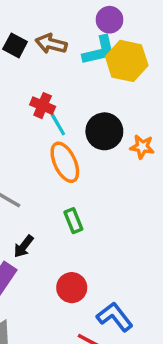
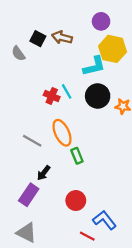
cyan L-shape: (99, 51) -> (94, 66), moved
red cross: (43, 106) -> (52, 96), moved
orange ellipse: (65, 162) -> (62, 133), moved

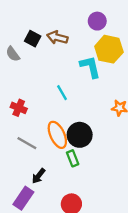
cyan L-shape: (94, 66) -> (90, 67), turned -90
red cross: (52, 96) -> (19, 108), moved
black circle: (98, 96) -> (80, 135), moved

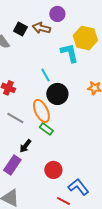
purple circle: (97, 21) -> (57, 14), moved
black circle: (80, 135) -> (57, 94), moved
green rectangle: (73, 158) -> (46, 129), moved, turned -32

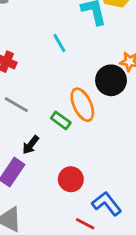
black circle: (57, 94) -> (111, 80), moved
orange ellipse: (41, 111) -> (82, 105), moved

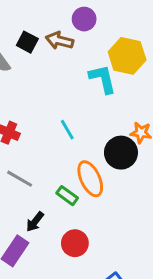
cyan line: (59, 43) -> (67, 130), moved
red circle: (71, 179) -> (75, 243), moved

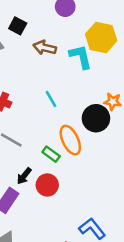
brown arrow: (60, 41) -> (45, 48), moved
red circle: (75, 243) -> (47, 185), moved

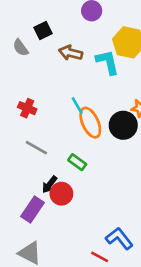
black square: (18, 26) -> (43, 30), turned 36
orange ellipse: (70, 140) -> (90, 123), moved
red circle: (47, 185) -> (61, 194), moved

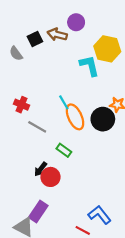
brown arrow: (71, 53) -> (57, 35), moved
gray line: (36, 148) -> (37, 127), moved
purple rectangle: (32, 209) -> (38, 211), moved

